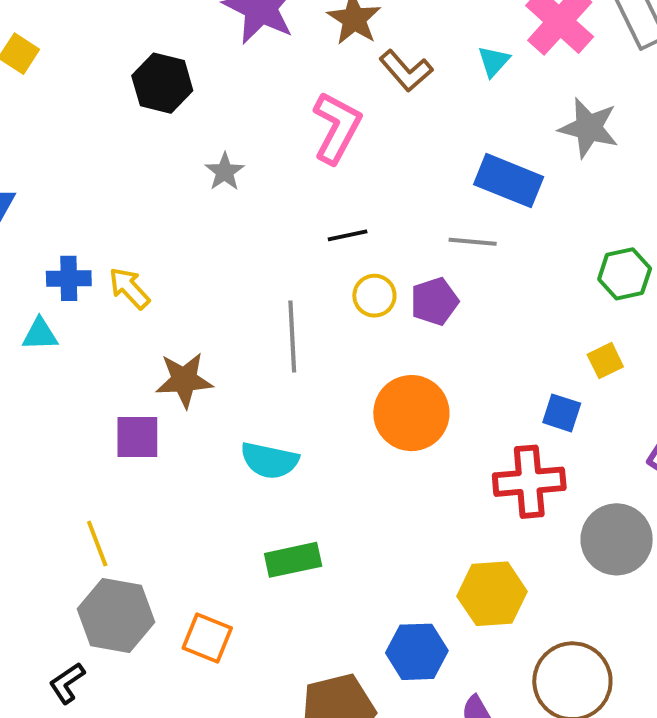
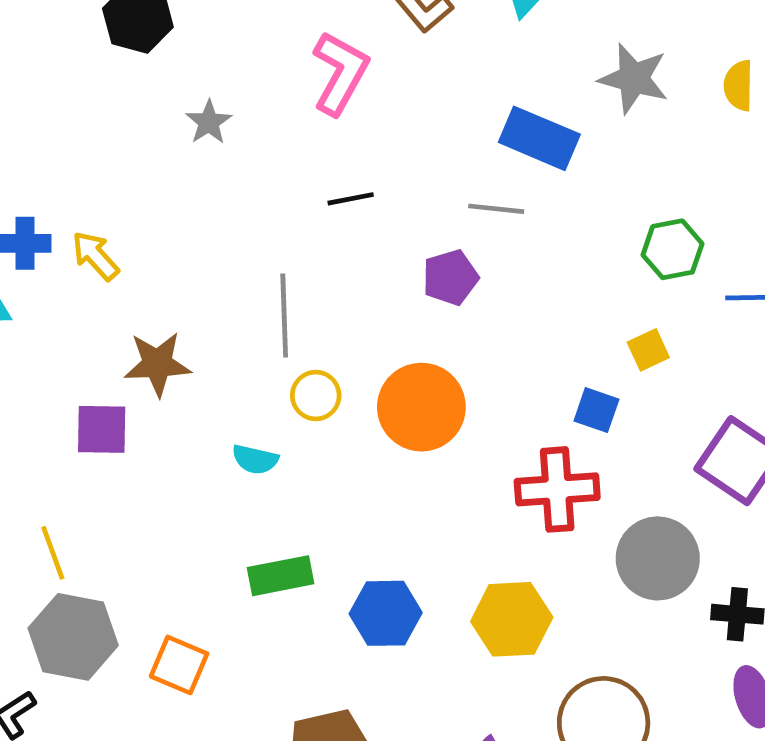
yellow circle: (374, 296) -> (316, 395), moved
cyan semicircle: (269, 460) -> (255, 459), size x0.7
blue hexagon: (417, 652) -> (386, 613), moved

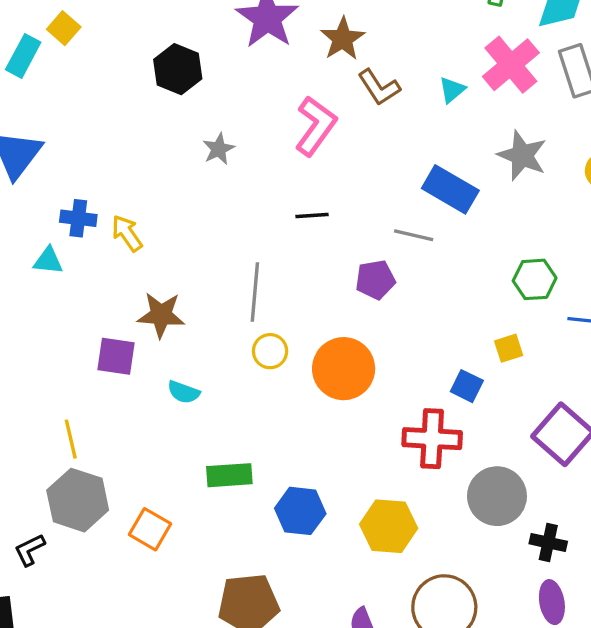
cyan semicircle: (255, 459) -> (184, 392), moved

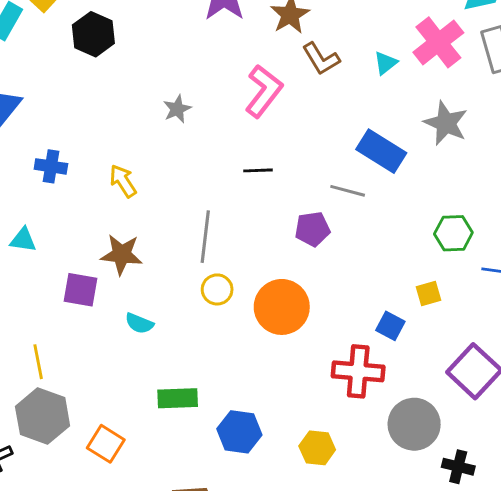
black hexagon: (178, 69) -> (93, 34), moved
yellow arrow: (127, 233) -> (123, 181), moved
cyan triangle: (48, 261) -> (23, 240), moved
yellow hexagon: (389, 526) -> (317, 448), size x0.7

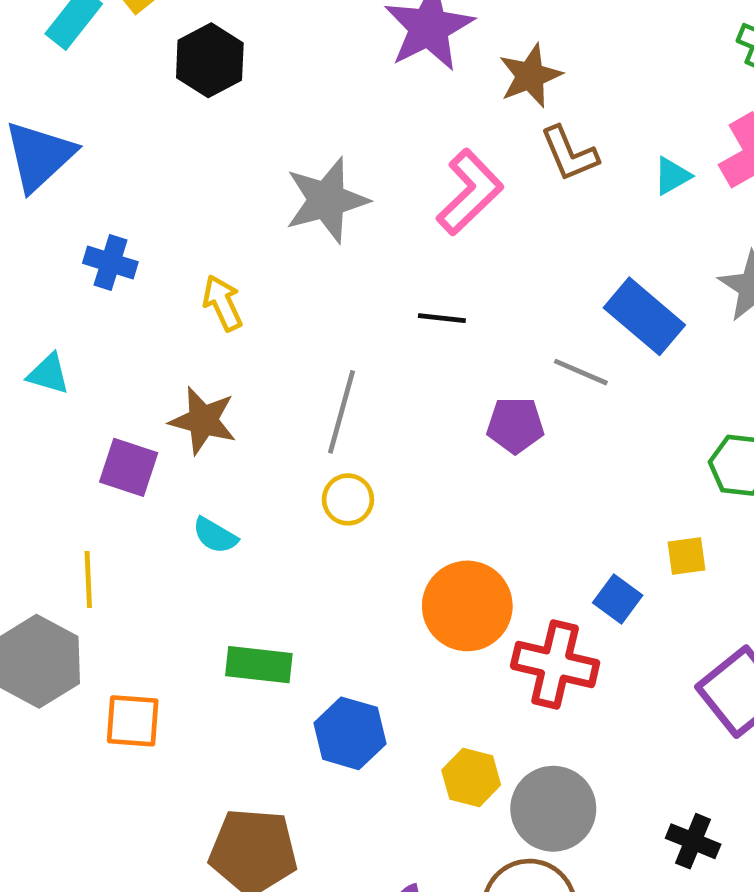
gray star: (177, 109) -> (327, 200), size x1.8
orange circle: (282, 307) -> (467, 606), moved
yellow line: (38, 362) -> (88, 580), moved
gray circle: (414, 424) -> (553, 809), moved
orange square: (106, 444) -> (133, 721), turned -36

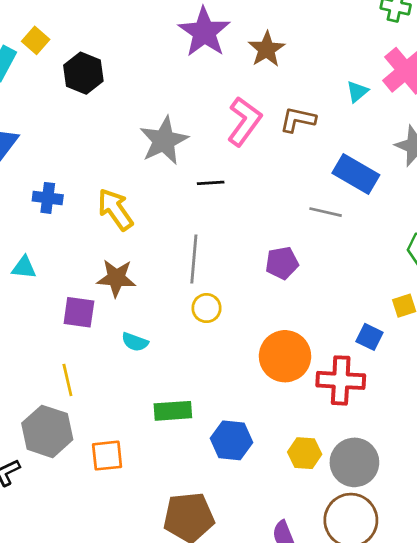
brown L-shape: (569, 154) -> (298, 120), moved, turned 135
yellow arrow: (223, 303) -> (115, 209), size x1.4
black line: (442, 318) -> (211, 183), moved
purple pentagon: (515, 425) -> (282, 263), moved

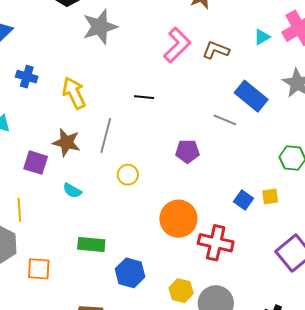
gray star: (164, 141) -> (100, 27), moved
black line: (211, 183) -> (144, 97), moved
gray line: (194, 259) -> (106, 135), moved
blue square: (370, 337) -> (243, 200), moved

